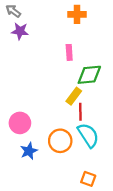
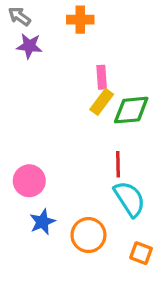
orange cross: (77, 14) -> (80, 20), moved
yellow rectangle: (74, 96) -> (102, 102), moved
orange circle: (60, 141) -> (88, 235), moved
orange square: (88, 179) -> (141, 253), moved

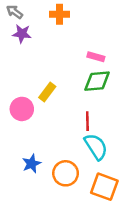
pink rectangle: (102, 77) -> (96, 57), moved, turned -70
yellow rectangle: (102, 102) -> (47, 92), moved
pink circle: (29, 181) -> (22, 109), moved
orange square: (141, 253) -> (104, 187), size x1.6

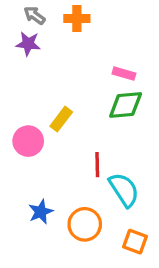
gray arrow: (15, 12) -> (34, 15), moved
red line: (87, 121) -> (97, 165), moved
orange square: (104, 187) -> (135, 242), size x0.7

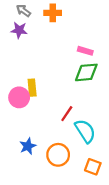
yellow rectangle: (61, 119) -> (32, 88), moved, turned -42
red line: (97, 165) -> (67, 114), turned 35

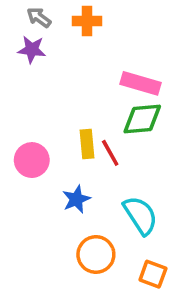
pink rectangle: (85, 51) -> (140, 83), size x1.5
yellow rectangle: (32, 88) -> (87, 144), moved
red line: (67, 114) -> (110, 153), moved, turned -63
blue star: (28, 146) -> (76, 199), moved

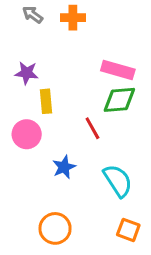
purple star: (32, 50) -> (27, 73), moved
yellow rectangle: (87, 144) -> (46, 101), moved
orange circle: (96, 254) -> (55, 228), moved

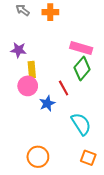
green diamond: (119, 100) -> (82, 69), turned -45
pink circle: (27, 134) -> (28, 86), moved
blue star: (64, 167) -> (47, 103), moved

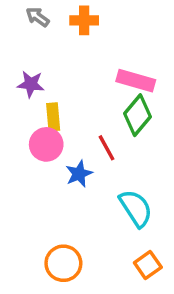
orange square: (88, 158) -> (148, 265), turned 35

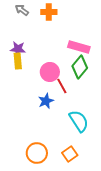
yellow rectangle: (53, 117) -> (18, 61), moved
pink circle: (46, 144) -> (50, 72), moved
orange square: (148, 265) -> (70, 154), moved

